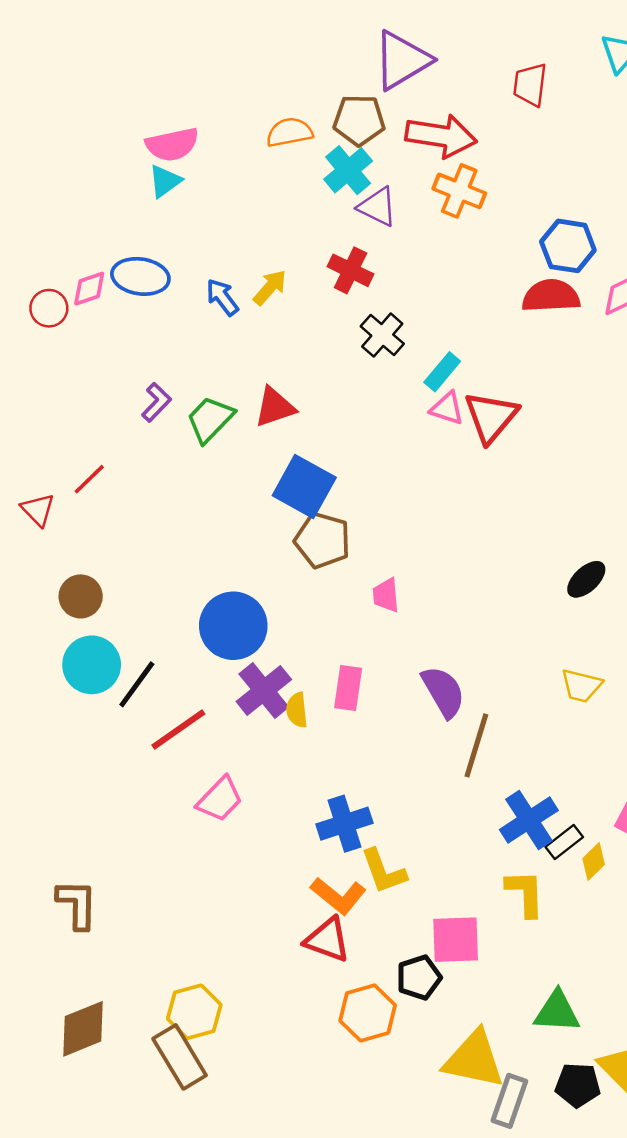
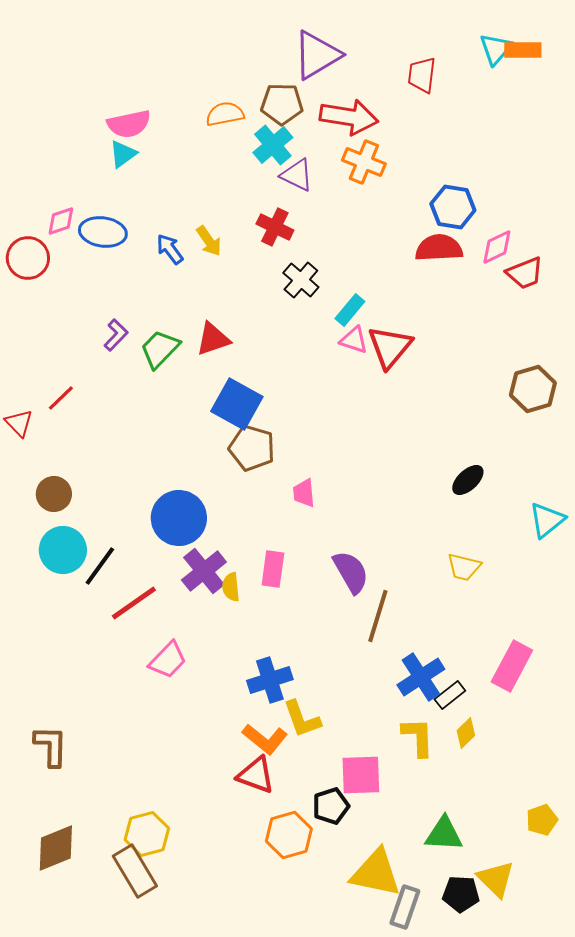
yellow arrow: (270, 287) -> (209, 241), turned 104
pink diamond: (89, 289) -> (61, 221), moved
red circle: (49, 308) -> (28, 258), size x1.4
yellow diamond: (594, 861) -> (466, 733), moved

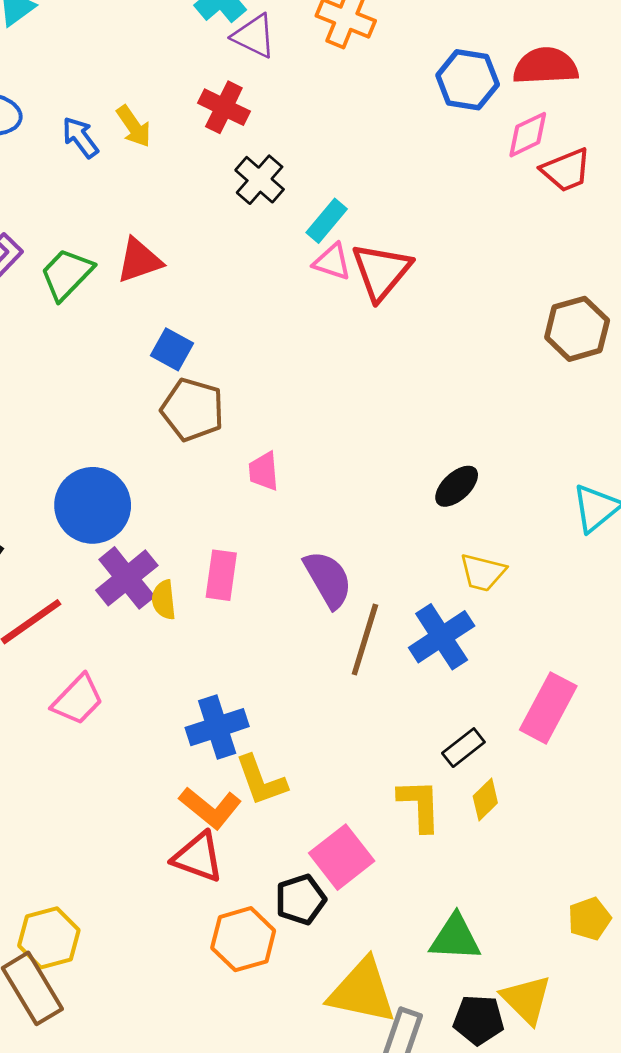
red semicircle: (439, 248) -> (546, 66), moved
blue square: (237, 404) -> (172, 349), size x0.6
black ellipse: (468, 480) -> (457, 486), moved
blue cross: (421, 677) -> (442, 637), moved
pink square: (361, 775) -> (342, 857), turned -36

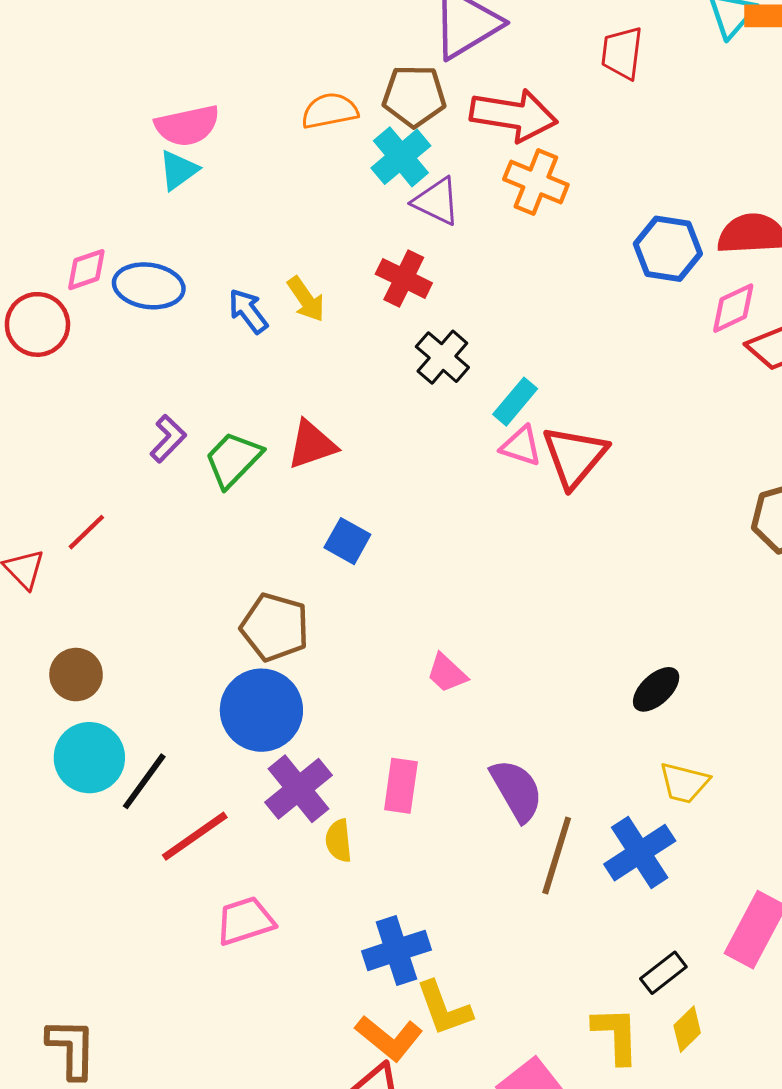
brown pentagon: (193, 410) -> (275, 627), moved
pink trapezoid: (264, 471) -> (447, 673), turned -42
yellow semicircle: (164, 600) -> (339, 841), moved
pink trapezoid: (78, 700) -> (245, 921), turned -152

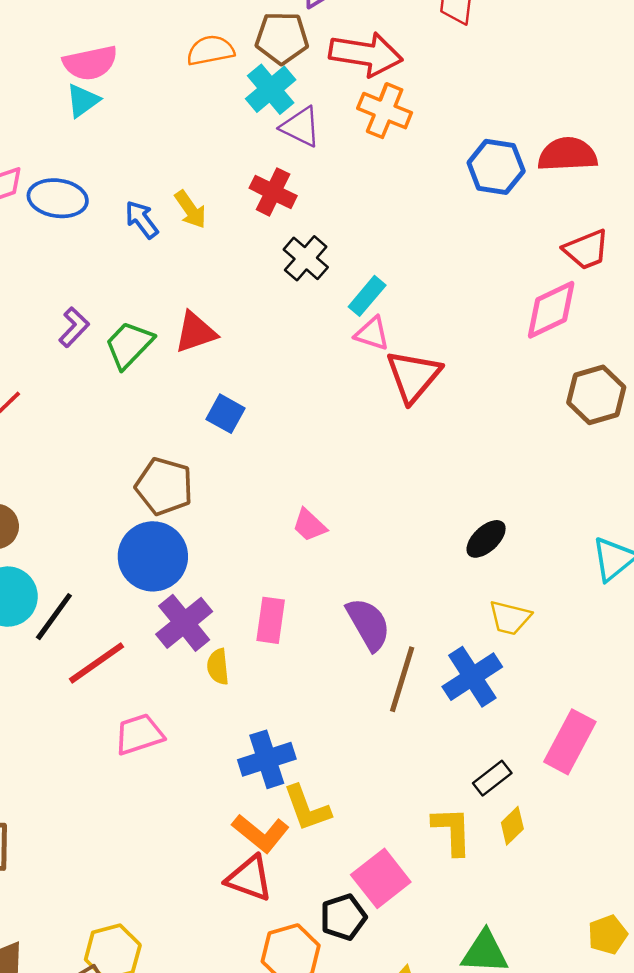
pink diamond: (733, 308) -> (551, 310), moved, size x1.4
red triangle: (574, 456) -> (413, 376), moved

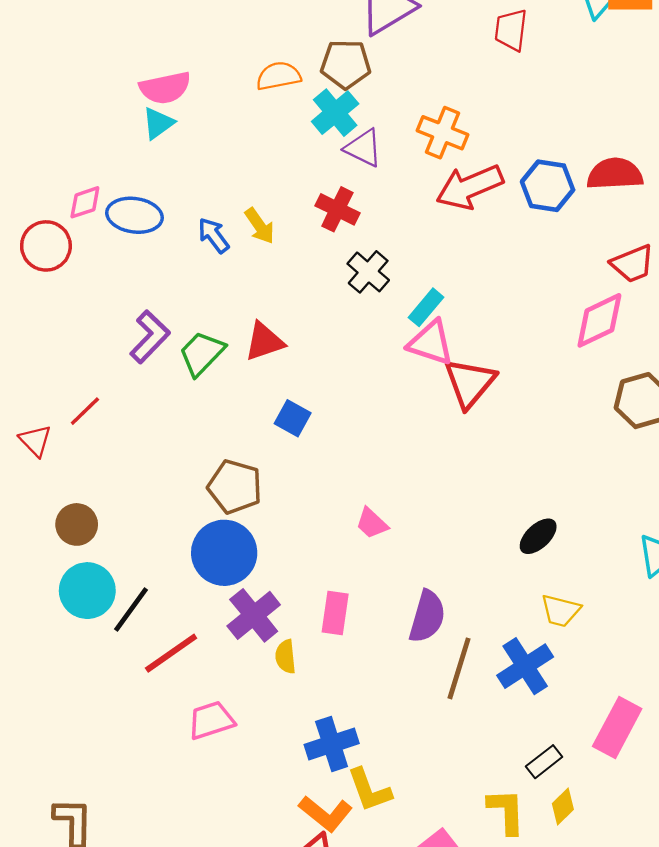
red arrow: (366, 54) -> (470, 187), moved, turned 148
purple L-shape: (74, 327) -> (150, 337), size x1.4
pink triangle: (372, 333) -> (431, 343), size x1.4
purple semicircle: (368, 624) -> (427, 617), turned 46

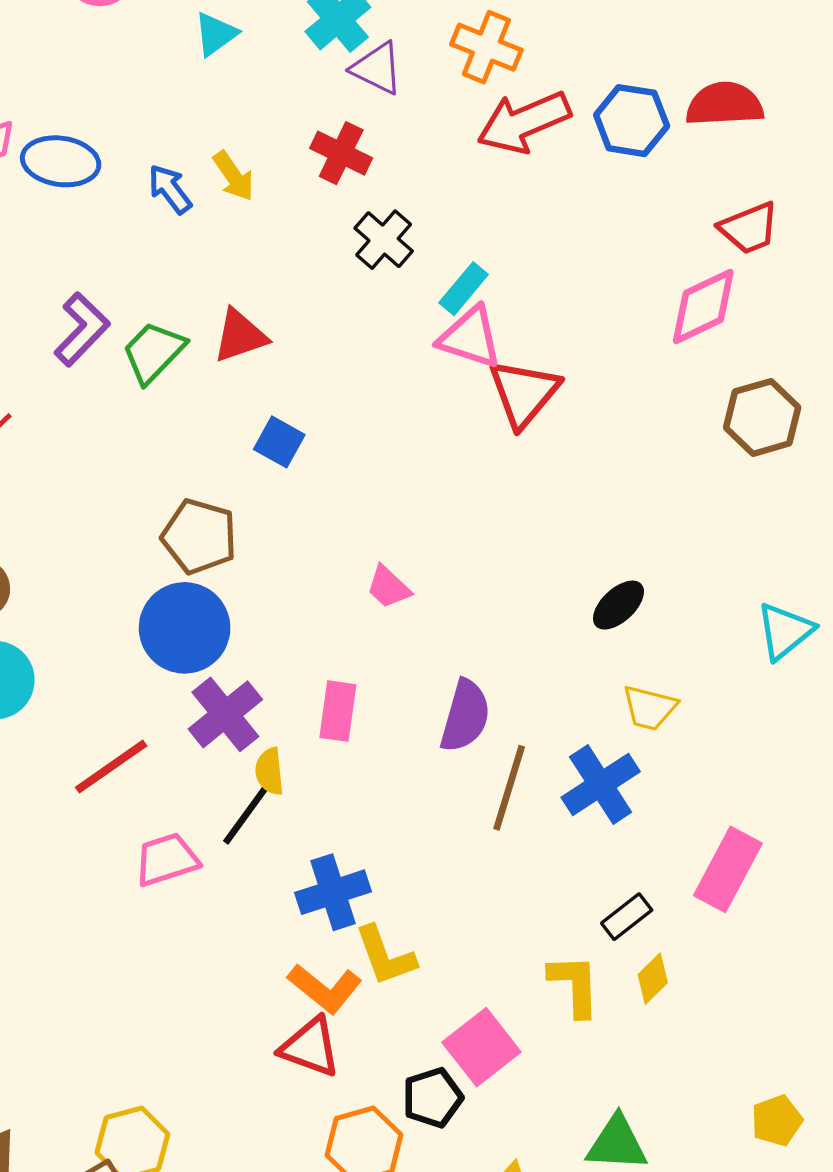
cyan triangle: (158, 123) -> (216, 34), moved
black line: (131, 609) -> (247, 814), moved

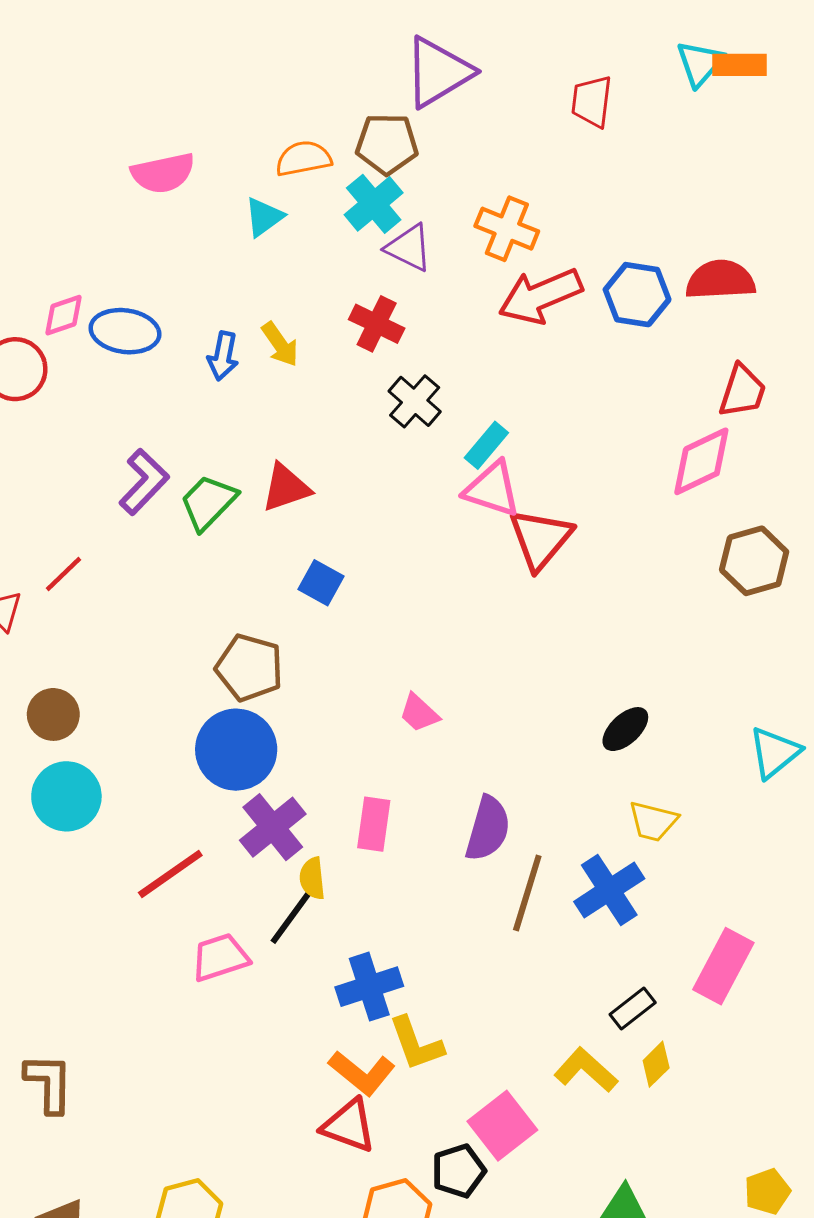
blue arrow: (170, 189) -> (223, 356), turned -132
red trapezoid: (749, 228) -> (742, 391), turned -50
yellow L-shape: (574, 985) -> (586, 1070), turned -46

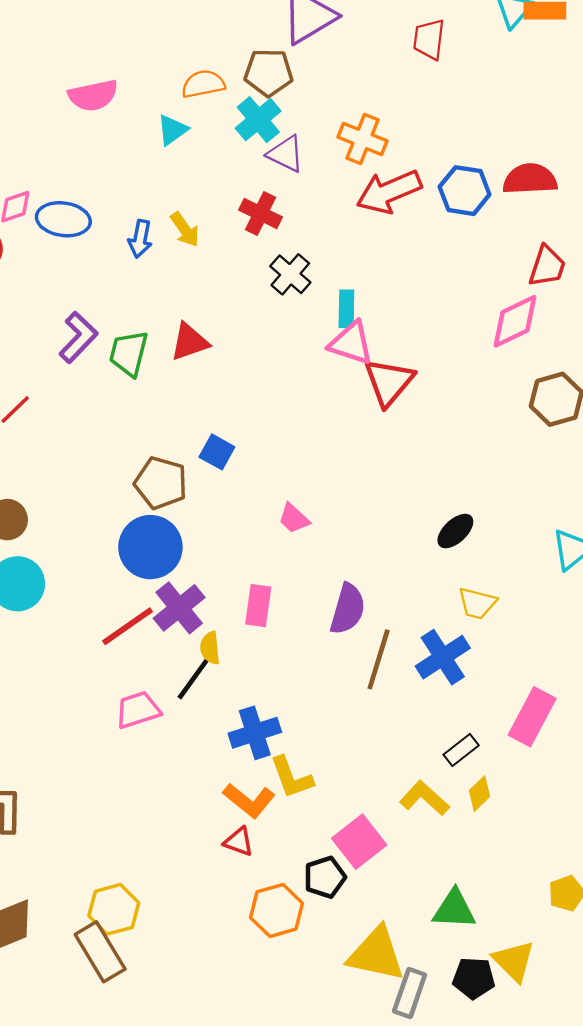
cyan rectangle: (486, 445) -> (346, 309), turned -39
green trapezoid: (208, 502) -> (129, 353), turned -30
blue square: (321, 583) -> (217, 452), moved
red line: (170, 874) -> (128, 626), moved
red triangle: (349, 1126) -> (239, 842), size x0.7

